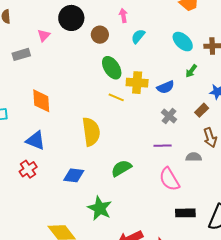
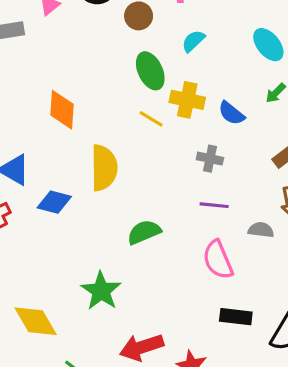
cyan semicircle: (138, 36) -> (193, 41), moved
blue semicircle: (166, 87) -> (231, 113), turned 54
orange diamond: (41, 101) -> (62, 110), moved
gray cross: (169, 116) -> (210, 159), moved, turned -35
blue diamond: (74, 175) -> (54, 202), moved

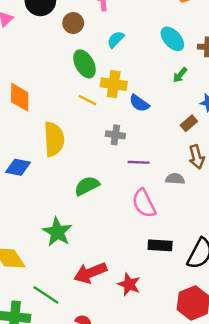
blue semicircle: (231, 113) -> (139, 103), moved
gray cross: (210, 159) -> (115, 135), moved

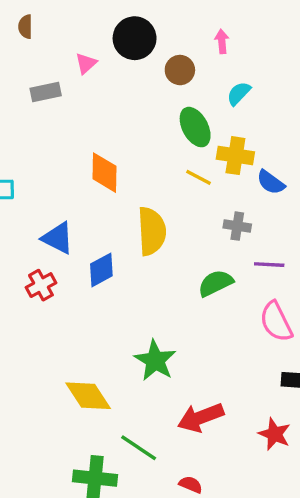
blue diamond: (18, 167) -> (101, 270), turned -40
green semicircle: (87, 186) -> (216, 283), moved
red star: (129, 284) -> (275, 434), moved

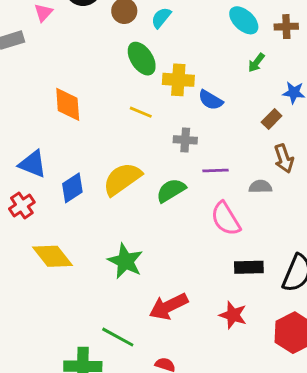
cyan semicircle: (239, 93) -> (161, 18), moved
yellow line: (199, 177) -> (141, 112), moved
yellow semicircle: (152, 231) -> (122, 179), moved, turned -117
yellow diamond: (88, 396) -> (53, 256), moved

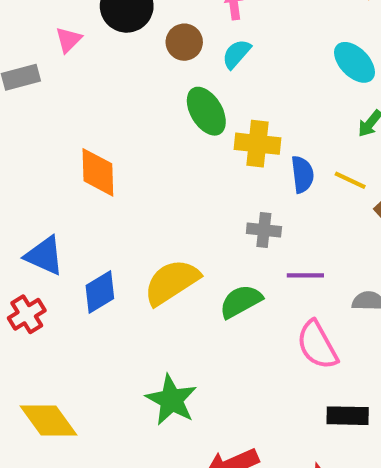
blue semicircle: (211, 100) -> (302, 174), turned -130
yellow line: (141, 112) -> (350, 180), moved
yellow diamond: (53, 256) -> (49, 420), moved

